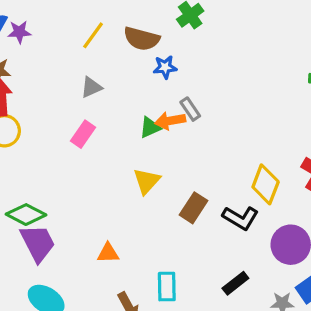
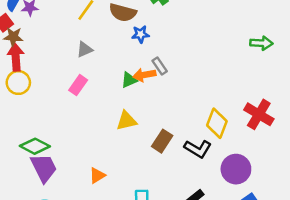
yellow triangle: (147, 181) -> (127, 121), turned 35
orange triangle: (108, 253) -> (97, 175), turned -30

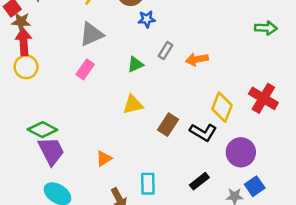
gray triangle: (85, 49) -> (91, 34), size x1.5
gray rectangle: (160, 66) -> (165, 51), turned 66
orange arrow: (144, 75) -> (197, 59), moved

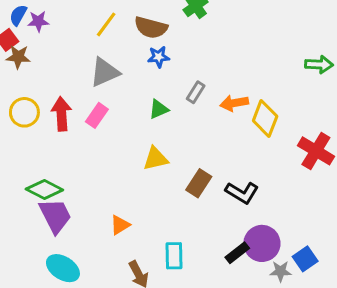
blue star: (147, 19) -> (159, 57), moved
red arrow: (24, 42) -> (61, 114), moved
yellow diamond: (222, 107) -> (265, 119), moved
purple circle: (241, 152) -> (262, 243), moved

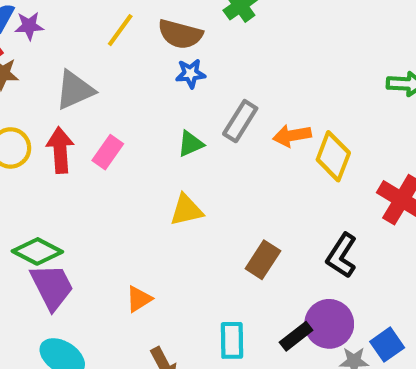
gray triangle: (105, 72) -> (75, 90), moved
gray rectangle: (196, 92) -> (240, 121), size x1.4
brown rectangle: (199, 183) -> (263, 260), moved
black L-shape: (242, 193) -> (342, 256), moved, turned 92
cyan rectangle: (174, 256) -> (232, 340), moved

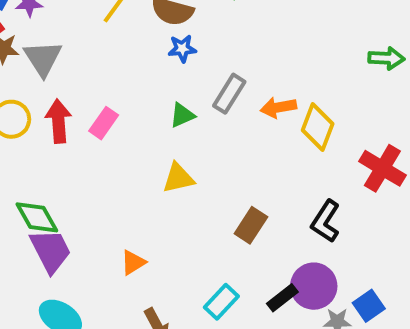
gray triangle: (75, 90) -> (43, 58), moved, turned -39
green diamond: (37, 251) -> (37, 217), turned 33
cyan rectangle: (232, 340) -> (221, 302), turned 44

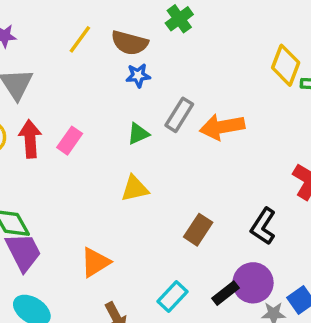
orange arrow: (278, 107) -> (222, 127), size x1.4
yellow diamond: (318, 127) -> (286, 65), moved
orange triangle: (133, 263) -> (95, 262), size x1.4

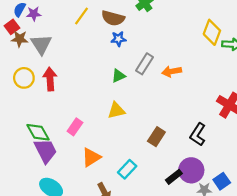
orange arrow: (222, 127) -> (172, 71), size x0.7
pink rectangle: (70, 141) -> (75, 127), moved
cyan rectangle: (172, 297) -> (127, 169), moved

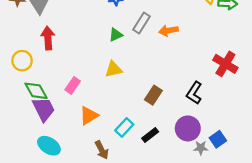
yellow circle: (24, 78) -> (22, 61), moved
black rectangle: (174, 177) -> (150, 135), moved

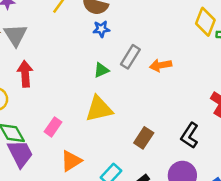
yellow triangle: (114, 69) -> (99, 109), size x1.4

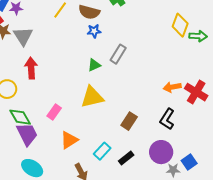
orange arrow: (161, 65) -> (172, 87), moved

